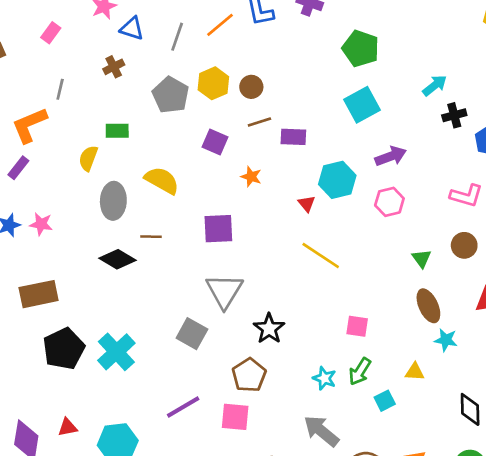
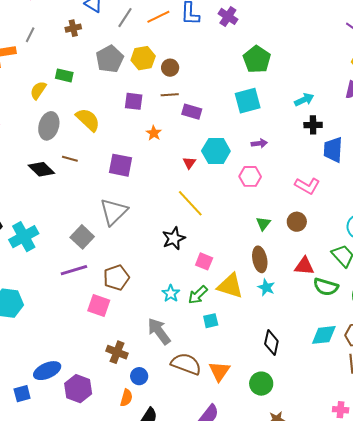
purple square: (215, 142) -> (134, 101), turned -30
purple arrow: (391, 156) -> (259, 143), size x0.7
black star: (269, 329) -> (174, 238), moved
yellow triangle: (415, 372) -> (230, 286), moved, size x1.8
purple line: (183, 407) -> (74, 270), moved

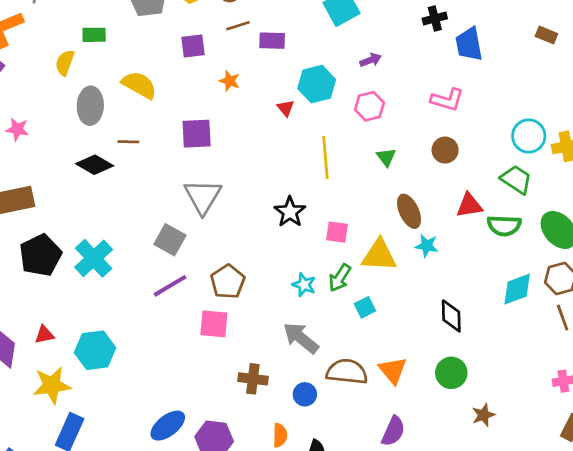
yellow line: (190, 203) -> (325, 158), moved, turned 52
green triangle: (263, 224) -> (386, 157), moved
blue circle: (139, 376) -> (305, 394), moved

